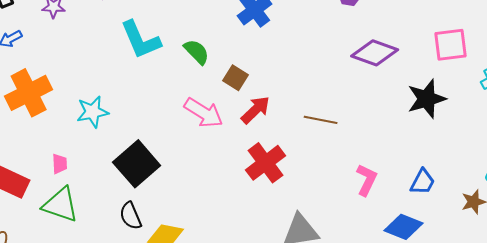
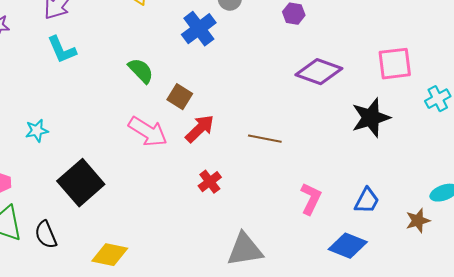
cyan L-shape: (141, 40) -> (62, 50), moved, size x0.7
cyan star: (93, 112) -> (37, 131), size x0.7
red cross: (266, 163) -> (210, 182), size x0.6
black semicircle: (131, 216) -> (46, 235), moved

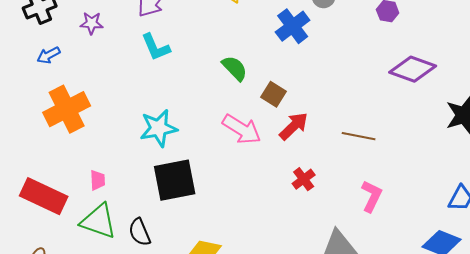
cyan star: (37, 131) -> (159, 128), moved, size x1.6
black square: (81, 183) -> (175, 180), turned 30
pink L-shape: (311, 199) -> (372, 196), moved

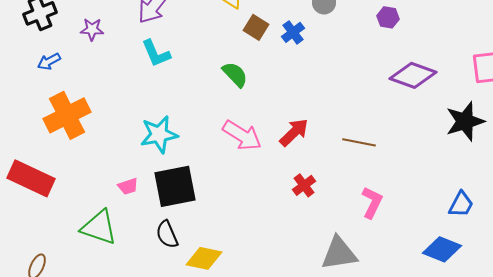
blue cross: (293, 26) -> (293, 32), size x0.7
brown square: (274, 94) -> (256, 27), moved
pink trapezoid: (98, 180) -> (128, 186), moved, turned 75
red rectangle: (44, 196) -> (31, 178), moved
black semicircle: (140, 232) -> (167, 234), moved

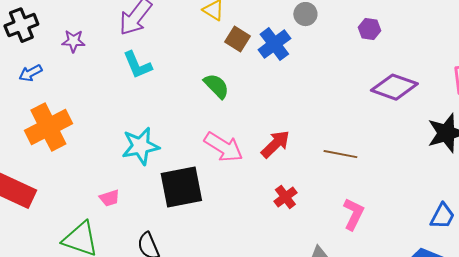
blue cross: (293, 32) -> (274, 44), size x1.4
black square: (175, 186) -> (181, 187), moved

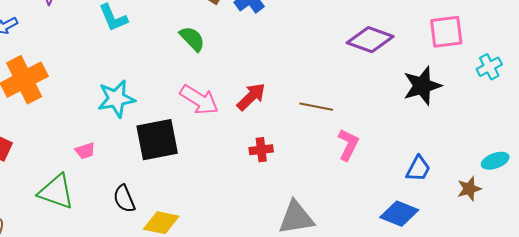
red cross: (285, 197) -> (261, 150), turned 30
pink L-shape: (353, 214) -> (348, 145), moved

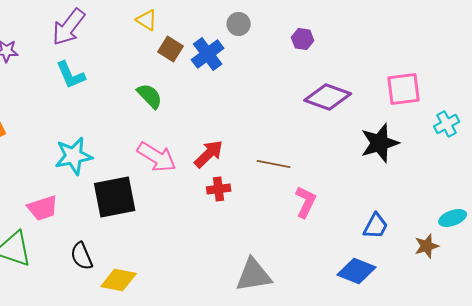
red cross: (261, 150) -> (219, 189), moved
pink trapezoid: (85, 151) -> (43, 208), size x1.5

